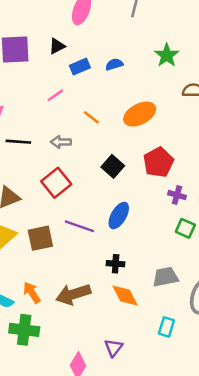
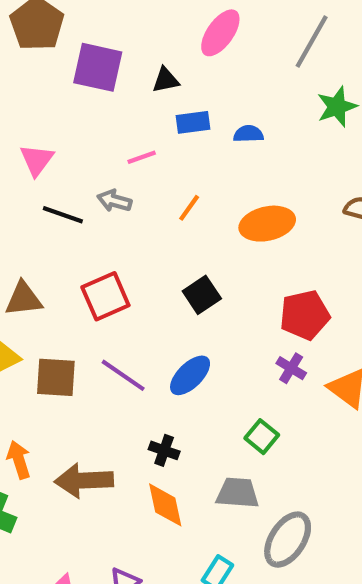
green star: (167, 55) -> (337, 107), moved
orange line: (91, 117) -> (189, 208), turned 72
gray arrow: (61, 142) -> (114, 201), moved
red pentagon: (158, 162) -> (305, 315), moved
green square: (185, 228) -> (262, 437), moved

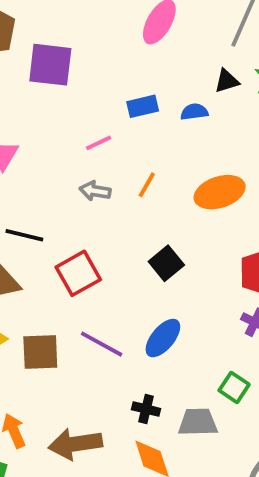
black triangle: (166, 80) -> (227, 81), moved
gray arrow: (114, 201) -> (95, 191), moved
black line: (63, 215) -> (24, 235), moved
gray trapezoid: (238, 493) -> (198, 422), moved

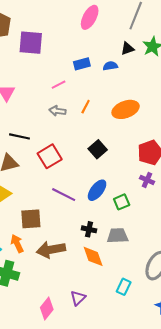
brown square: (40, 352) -> (31, 219), moved
green square: (234, 387) -> (122, 202), moved, turned 35

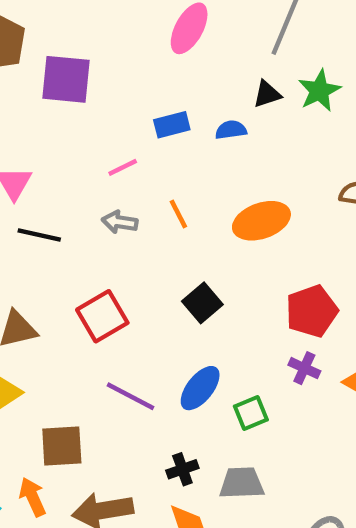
orange line: (86, 107) -> (178, 214), turned -56
black line: (19, 136) -> (39, 235), moved
black cross: (89, 229) -> (182, 469), turned -32

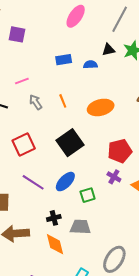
purple square: (66, 79) -> (17, 34), size x0.7
pink line: (123, 167) -> (22, 81), moved
gray arrow: (120, 222) -> (36, 102), turned 42
black square: (202, 303) -> (70, 143), size x1.5

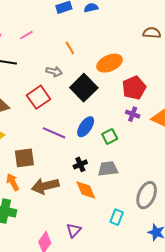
gray arrow: (36, 102) -> (54, 72), moved, turned 147
orange ellipse: (101, 107) -> (110, 63), moved

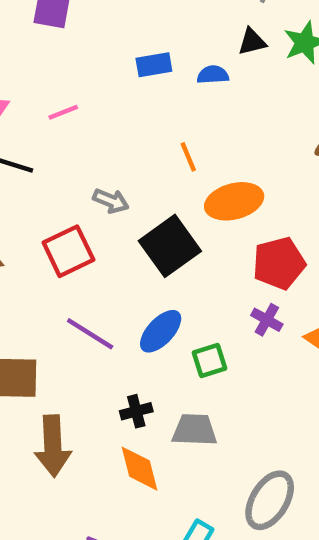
orange line: (70, 48) -> (188, 157), moved
brown arrow: (45, 186) -> (53, 446), turned -88

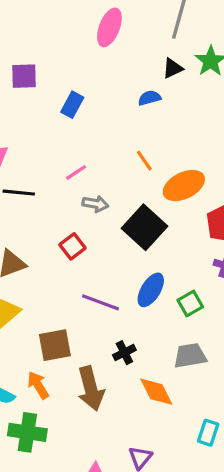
blue rectangle: (154, 65) -> (72, 105), moved, turned -40
pink line: (63, 112) -> (76, 173), moved
red square: (68, 251) -> (73, 246), size x0.7
black cross: (136, 411) -> (124, 353), moved

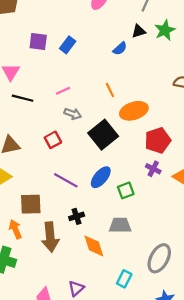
purple square: (24, 76) -> (38, 42), moved
blue semicircle: (149, 98) -> (120, 49), turned 144

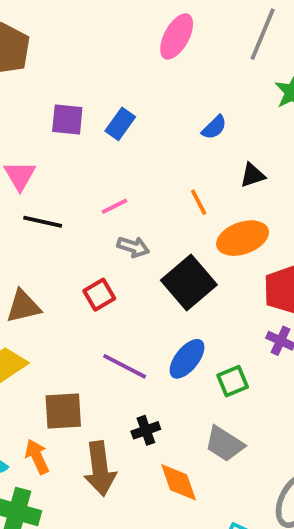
black triangle: (139, 31) -> (253, 175), moved
gray trapezoid: (120, 225) -> (224, 444), turned -145

